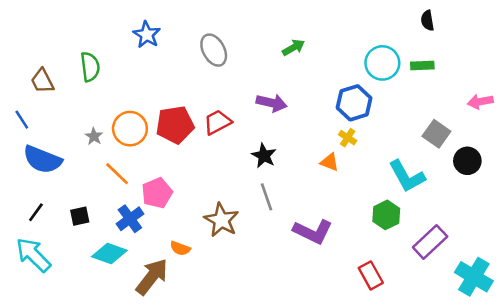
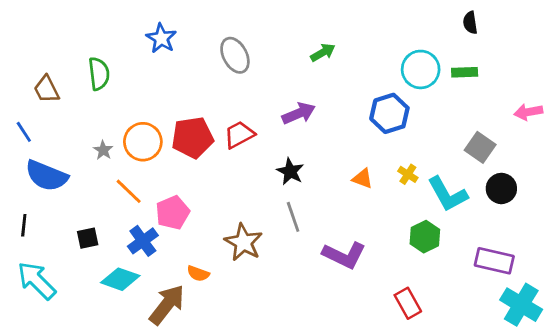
purple arrow: (272, 103) -> (299, 113), turned -36
yellow cross: (348, 138) -> (408, 174), moved
black circle: (467, 161) -> (501, 188), moved
black line: (36, 212) -> (24, 225), moved, turned -30
purple rectangle: (430, 242) -> (494, 261), moved, turned 56

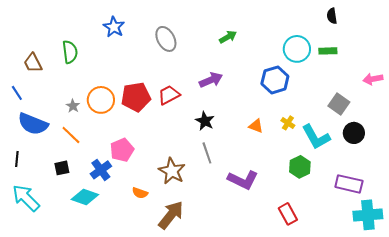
orange line: (129, 191) -> (71, 135), moved
brown arrow: (167, 305) -> (171, 215), moved
cyan cross: (521, 305) -> (368, 215), turned -36

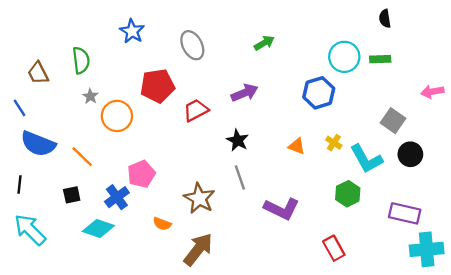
red pentagon: (136, 97) -> (158, 86), moved
gray star: (73, 106) -> (90, 96), moved

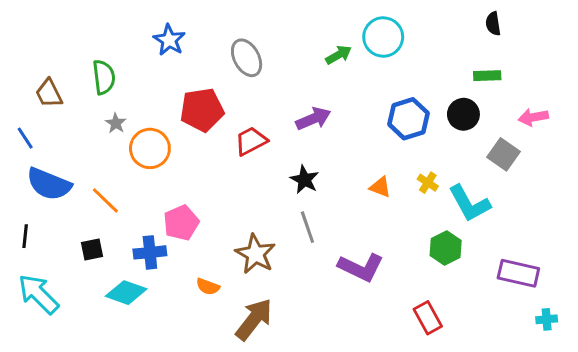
cyan circle: (344, 57) -> (383, 37), moved
pink arrow: (432, 92) -> (533, 117), moved
black circle: (410, 154) -> (463, 114), moved
blue cross: (117, 197) -> (150, 252), turned 30
cyan cross: (427, 249) -> (547, 319), size x0.5

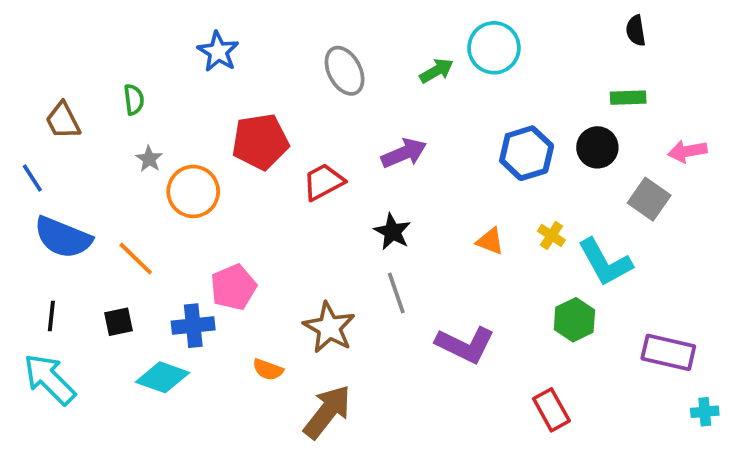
gray ellipse: (247, 58) -> (345, 71), moved
green semicircle: (104, 77) -> (134, 100), size x0.7
black line: (25, 236) -> (51, 316), moved

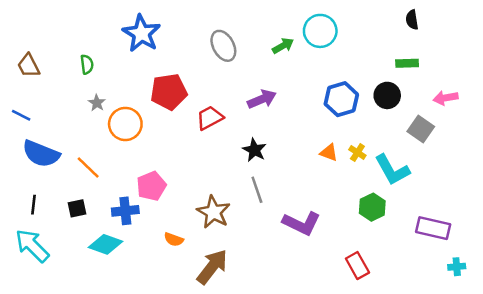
blue star: (218, 52) -> (141, 33), size x1.4
brown trapezoid: (63, 121) -> (29, 66), moved
blue line: (32, 178) -> (21, 115), turned -30
orange triangle: (490, 241) -> (329, 153), moved

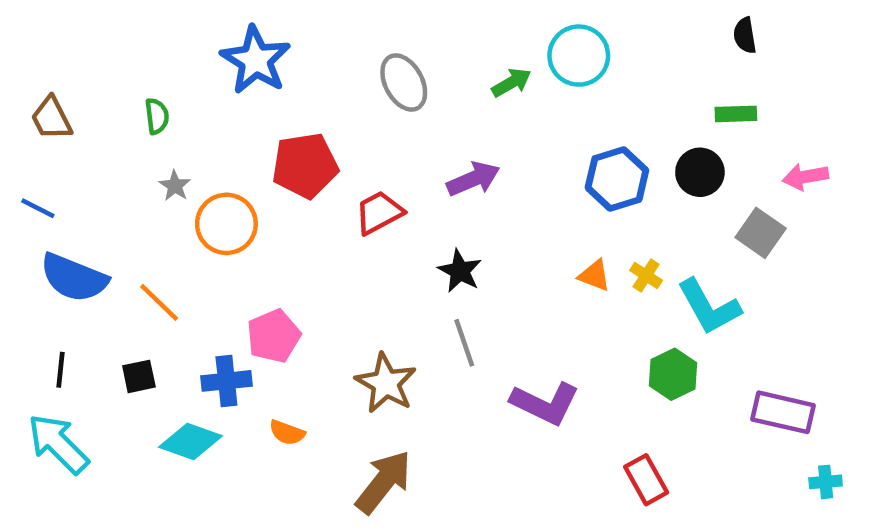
orange semicircle: (174, 239) -> (287, 433), moved

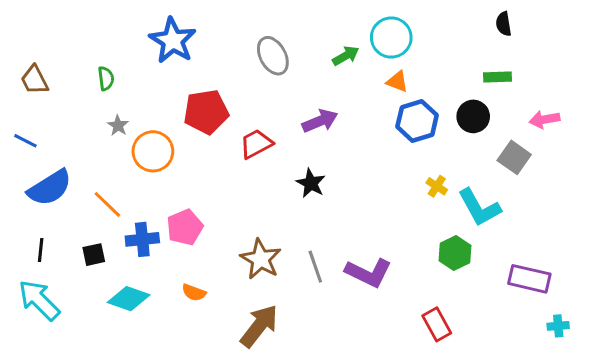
orange triangle: (594, 275) -> (397, 82), moved
blue semicircle: (74, 278) -> (50, 188), turned -54
gray line: (464, 343) -> (315, 267), moved
blue cross: (226, 381) -> (142, 239), moved

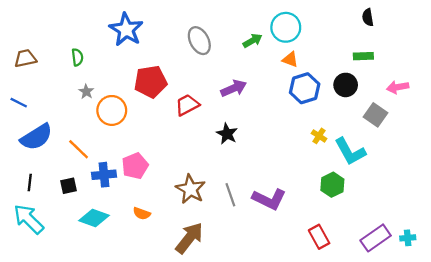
brown trapezoid: (35, 80) -> (25, 58), turned 105
purple rectangle: (529, 279) -> (376, 238), moved, turned -48

